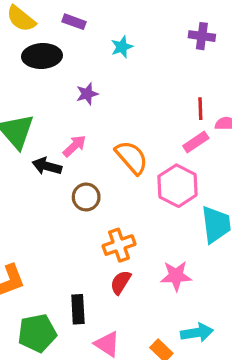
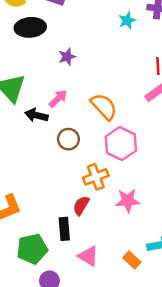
cyan star: (122, 47) -> (127, 20), moved
pink hexagon: (177, 186) -> (121, 144), moved
pink star: (176, 276) -> (128, 201), moved
red semicircle: (121, 282) -> (81, 206), moved

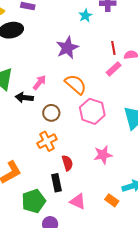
purple star: (67, 57) -> (67, 48), moved, size x1.6
orange cross: (96, 177) -> (47, 141), moved
red semicircle: (81, 206) -> (67, 163), turned 140

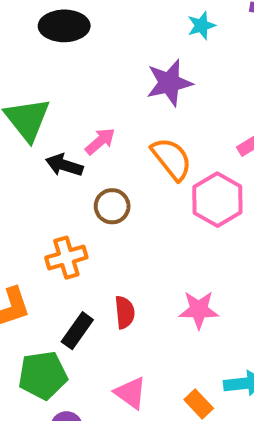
cyan star: (85, 16) -> (201, 26), moved
pink hexagon: (92, 111) -> (217, 200), moved
orange cross: (47, 141) -> (66, 258), moved
black rectangle: (57, 183) -> (77, 331), moved, turned 36

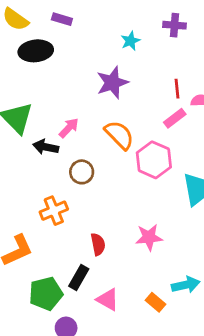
black rectangle: (77, 331) -> (79, 278), moved

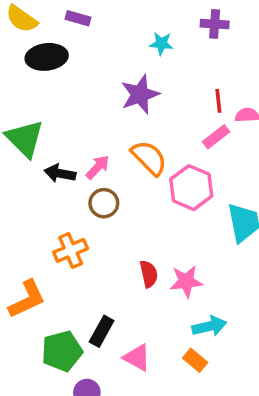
cyan star: (130, 41) -> (161, 44), turned 30
pink arrow: (69, 128) -> (98, 167), moved
red semicircle: (98, 244) -> (149, 274), moved
cyan arrow: (186, 285) -> (209, 326), moved

